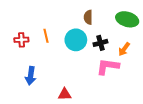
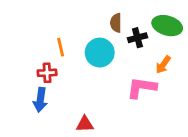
red cross: (21, 40) -> (47, 73), moved
black cross: (100, 43) -> (137, 38), moved

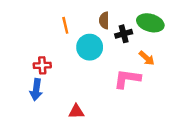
orange line: (61, 47) -> (65, 25), moved
orange arrow: (163, 65) -> (147, 58), turned -84

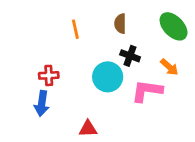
green ellipse: (150, 23) -> (174, 26), turned 30
black cross: (124, 34) -> (130, 56), moved, turned 35
cyan circle: (90, 47) -> (108, 77), moved

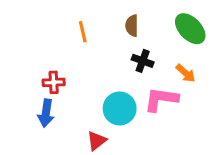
cyan circle: (108, 77) -> (120, 108), moved
red triangle: (88, 129) -> (97, 141), turned -36

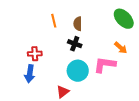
brown semicircle: (132, 26) -> (78, 24), moved
black cross: (143, 61) -> (75, 44), moved

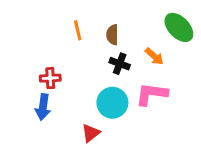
black cross: (75, 44) -> (120, 64), moved
orange arrow: (121, 48) -> (154, 56), moved

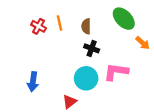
green ellipse: (179, 27) -> (124, 19), moved
orange arrow: (154, 56) -> (143, 43), moved
red cross: (50, 78) -> (39, 26), moved, turned 32

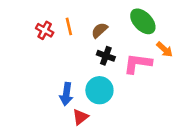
brown semicircle: (86, 26) -> (99, 30), turned 48
pink L-shape: (116, 72) -> (138, 63), moved
blue arrow: (33, 82) -> (66, 94), moved

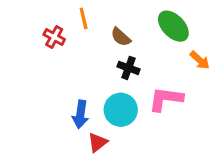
orange line: (69, 26) -> (84, 18), moved
brown semicircle: (99, 30) -> (121, 37), turned -96
pink L-shape: (138, 63) -> (166, 99), moved

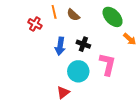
brown semicircle: (121, 37) -> (73, 15), moved
pink L-shape: (166, 99) -> (108, 64), turned 95
blue arrow: (80, 114) -> (60, 46), moved

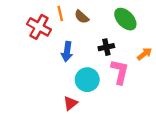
red cross: (35, 24) -> (39, 27), size x1.5
orange arrow: (130, 39) -> (144, 54), moved, turned -80
black cross: (83, 44) -> (106, 47), moved, turned -32

